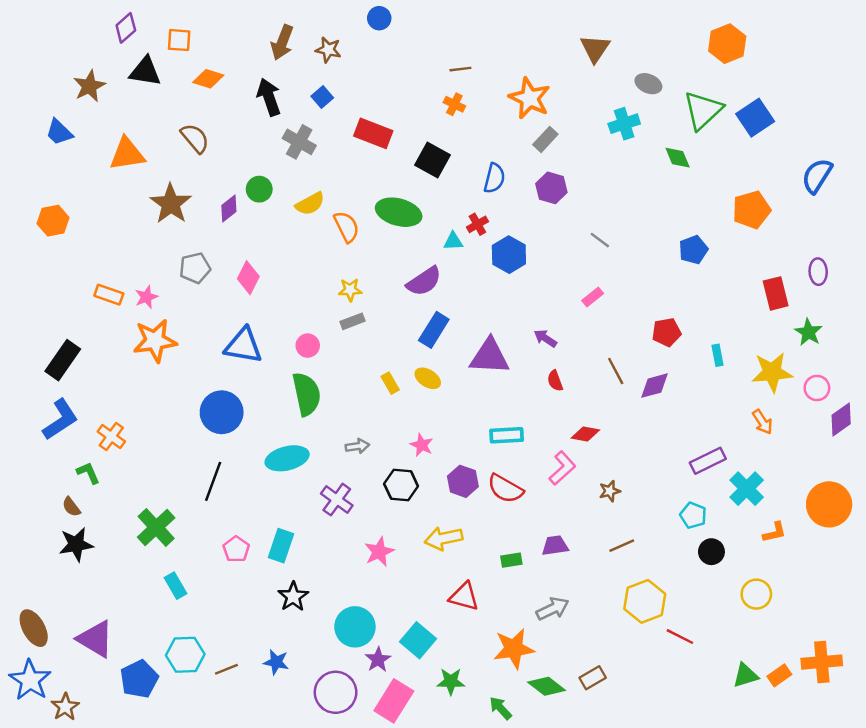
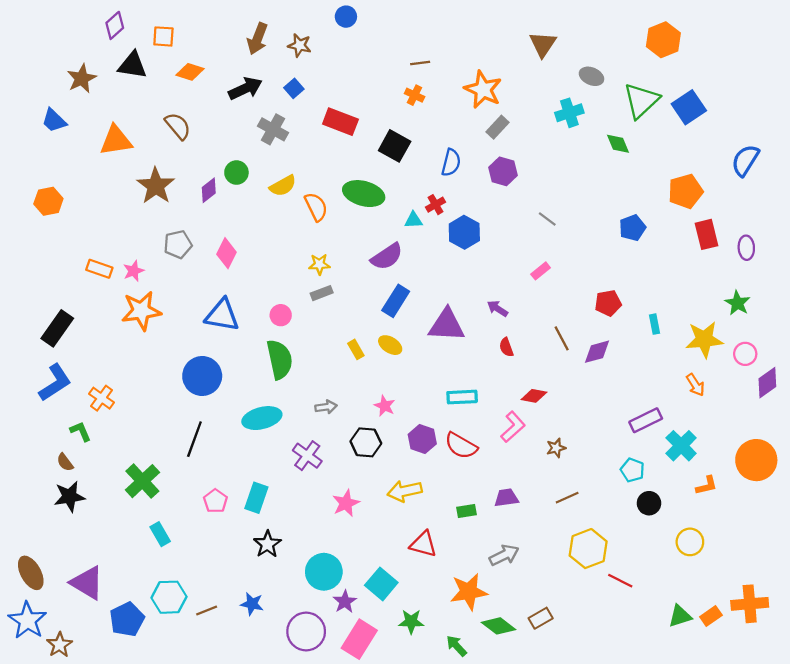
black arrow: (269, 97) -> (245, 88), turned 84
red rectangle: (776, 293) -> (707, 234), moved

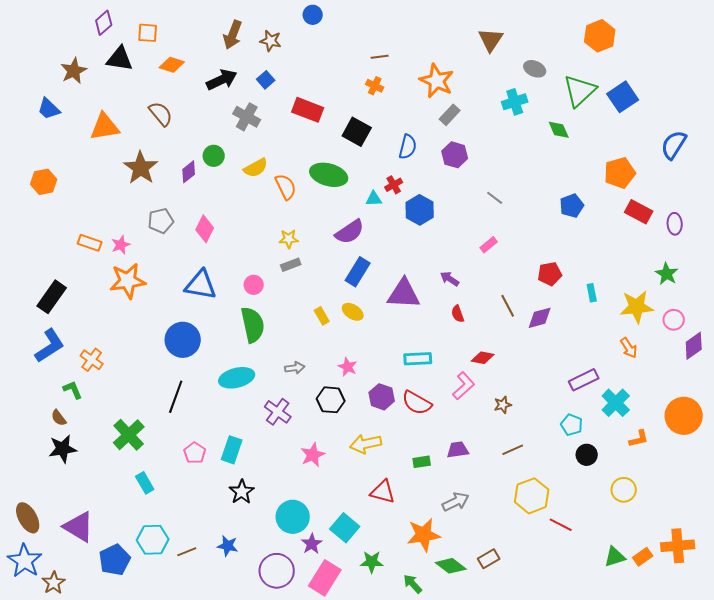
red rectangle: (707, 234) -> (639, 212), turned -48

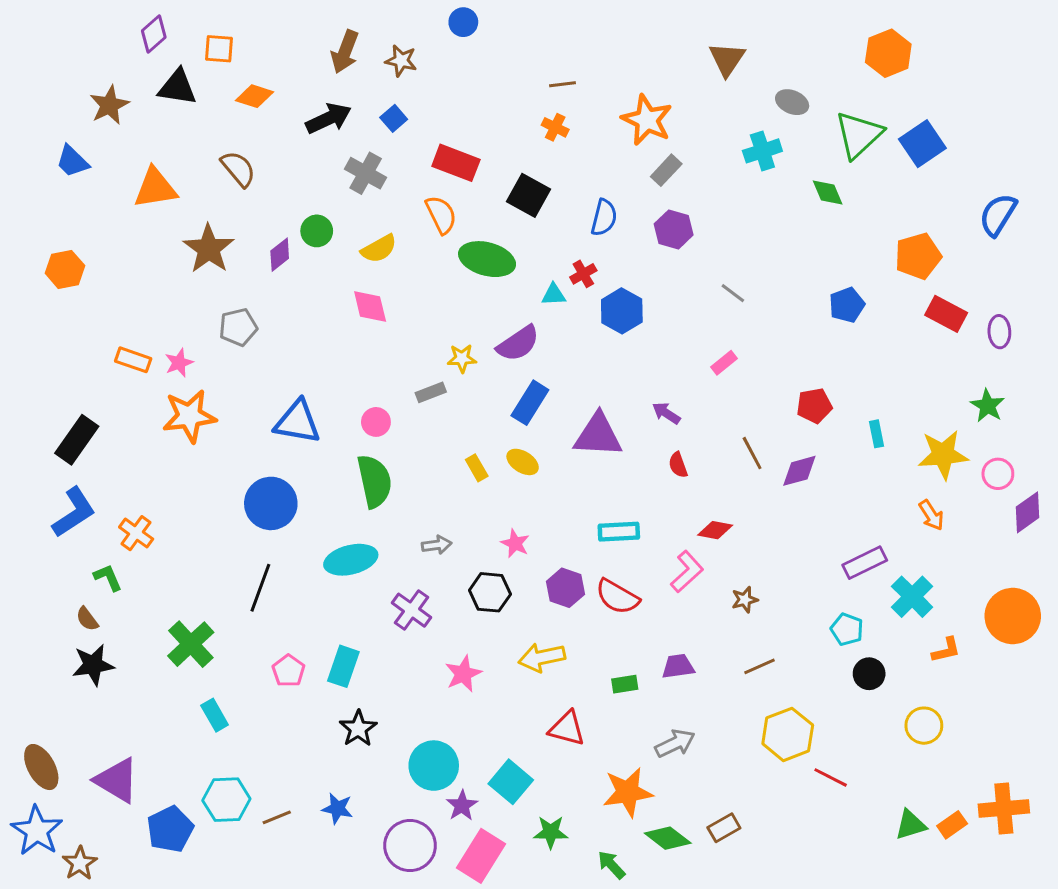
orange semicircle: (286, 187) -> (441, 215), moved
pink diamond: (205, 229) -> (370, 306), moved, turned -40
yellow star: (289, 239) -> (462, 358), moved

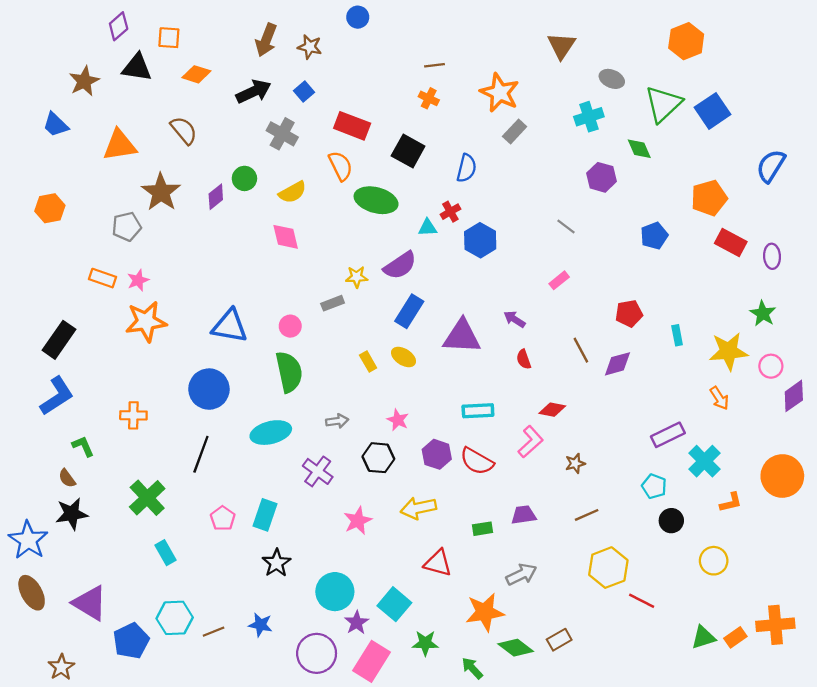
purple hexagon: (674, 229) -> (602, 177), moved
gray pentagon: (238, 327) -> (127, 227), moved
orange cross: (136, 533) -> (133, 415), moved, turned -35
blue star: (37, 831) -> (28, 540), moved

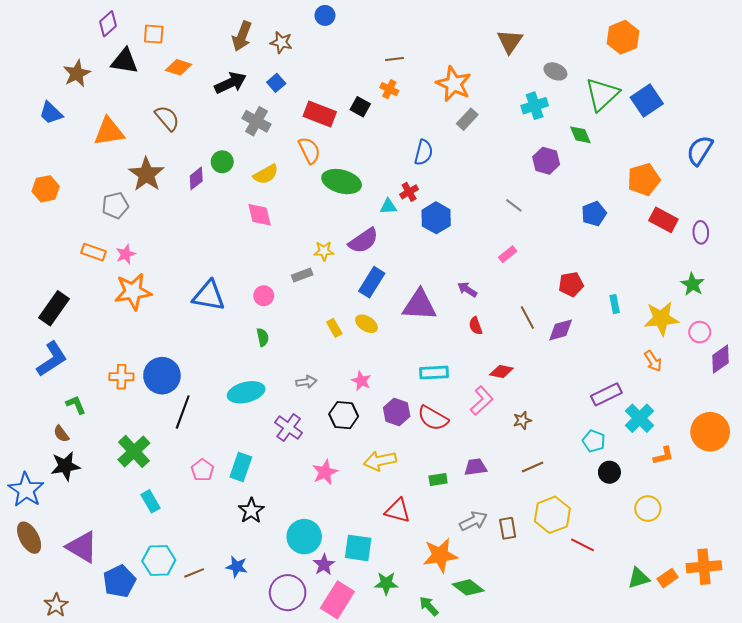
black square: (408, 151) -> (360, 107), moved, size x0.7
green semicircle: (289, 372) -> (263, 337), size x0.5
blue circle: (209, 389) -> (162, 376), moved
cyan square: (394, 604) -> (358, 548), turned -32
brown rectangle: (559, 640) -> (508, 528), moved, turned -70

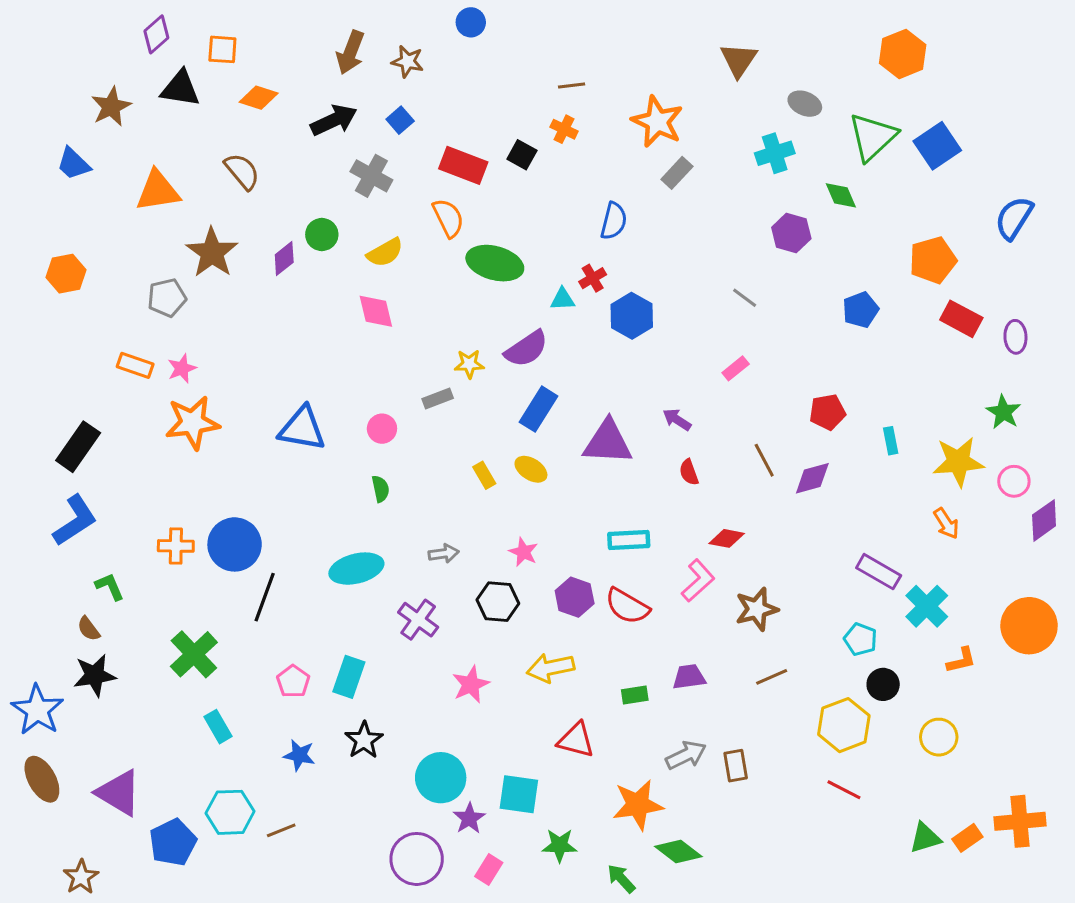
purple rectangle: (606, 394) -> (879, 572), turned 56
brown star: (522, 420) -> (757, 609), size x1.6
yellow hexagon: (552, 515) -> (844, 725), moved
blue star: (237, 567) -> (299, 755), moved
pink rectangle: (337, 600) -> (489, 869), size x0.6

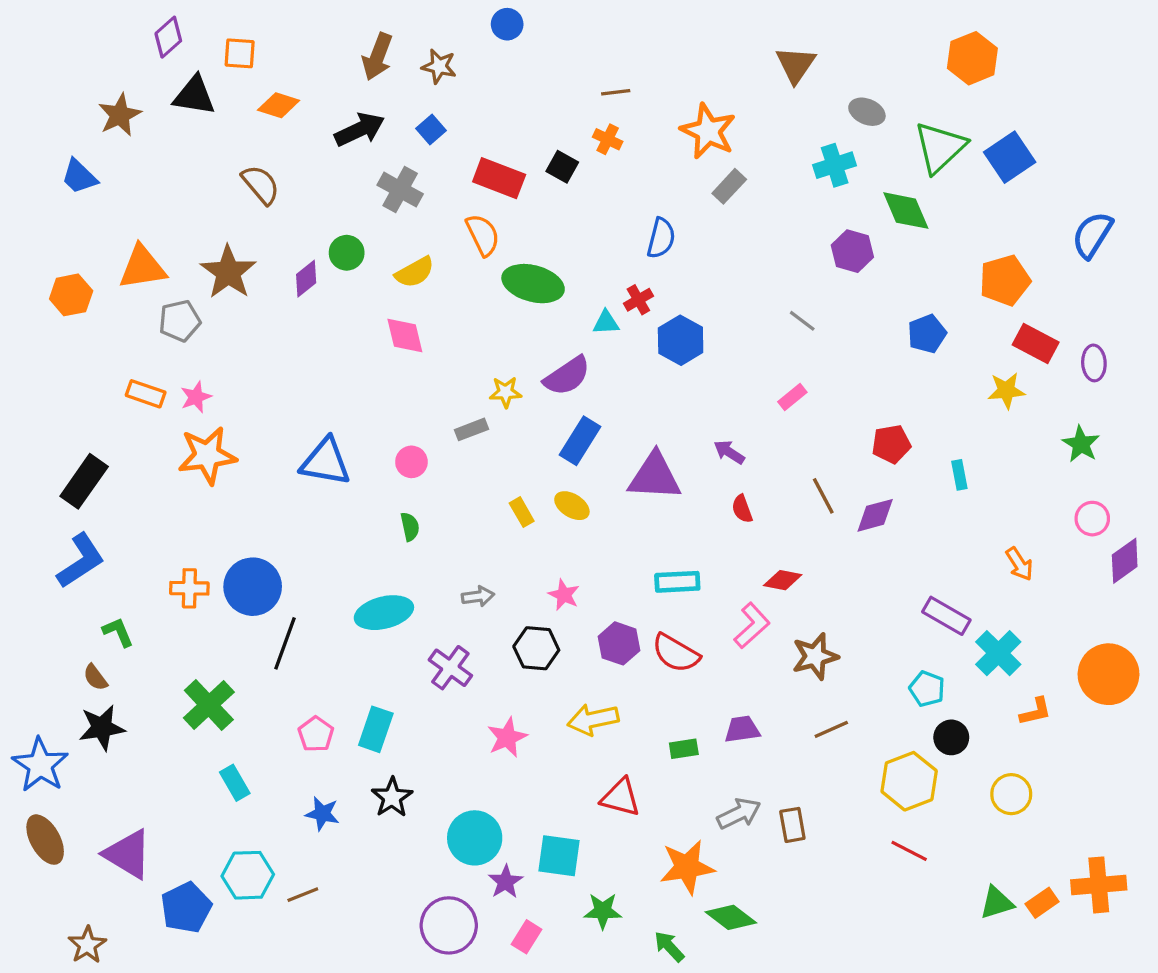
orange triangle: (158, 191) -> (142, 267), moved
green diamond: (841, 195) -> (906, 211), size x1.4
yellow star: (958, 462) -> (1006, 391), moved, size x0.7

